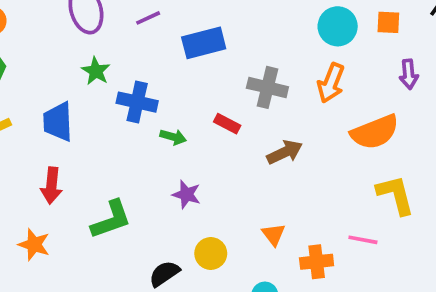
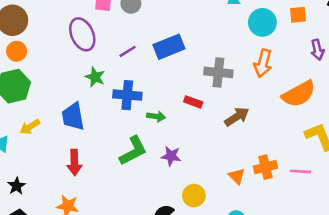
purple line: (148, 18) -> (128, 51), moved
green L-shape: (111, 219) -> (133, 151), moved
orange cross: (317, 262) -> (265, 167), moved

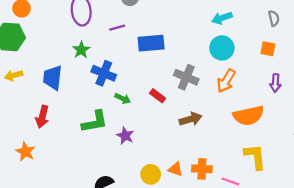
cyan circle: (262, 22) -> (222, 48), moved
purple line: (128, 51) -> (117, 28), moved
orange triangle: (237, 176) -> (175, 169), turned -42
yellow circle: (194, 196) -> (151, 174), moved

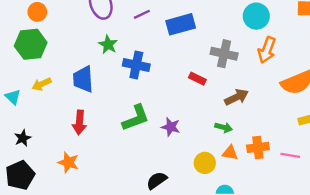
green arrow: (123, 99) -> (224, 127), moved

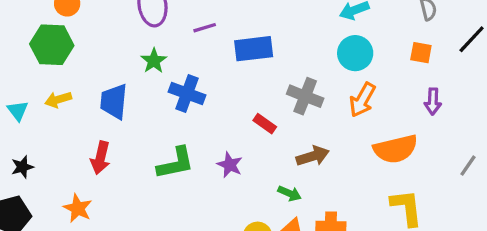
purple star: (171, 127) -> (230, 165), moved

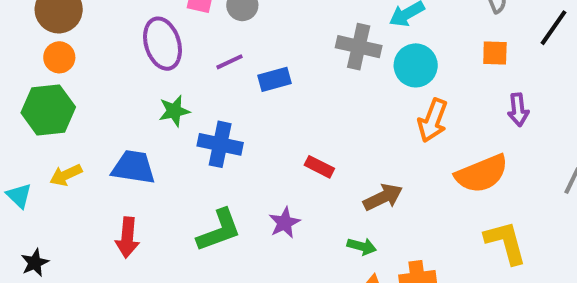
blue rectangle: (254, 49) -> (274, 79), moved, size x0.7
green star: (154, 61) -> (174, 111), turned 30
gray cross: (305, 96) -> (359, 47), moved
blue trapezoid: (114, 101) -> (133, 167), turned 102
purple star: (230, 165) -> (284, 223), turned 30

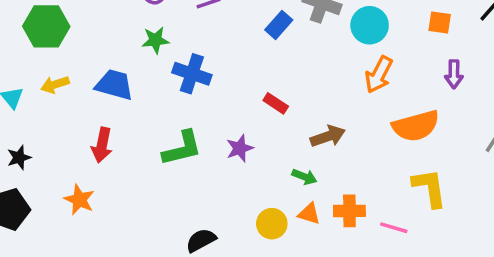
blue rectangle: (274, 79) -> (279, 25), moved, turned -40

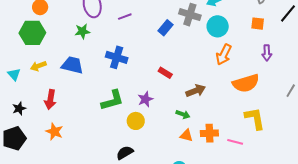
green star: (155, 40) -> (82, 31), moved
red arrow: (102, 145) -> (50, 99), moved
yellow circle: (272, 224) -> (136, 121), moved

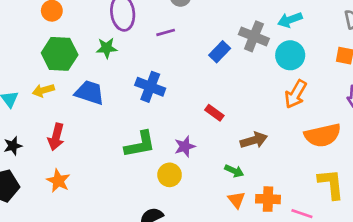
green hexagon: (32, 33) -> (60, 54), moved
orange triangle: (186, 135) -> (237, 200), turned 32

